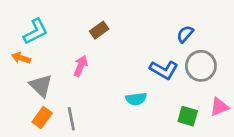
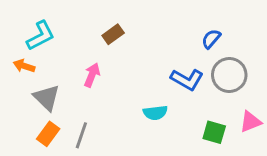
gray line: (71, 119) -> (81, 135), turned 30

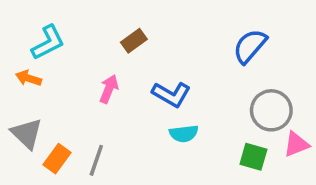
blue semicircle: (211, 39) -> (250, 46), size x1.5
gray circle: (229, 75) -> (271, 110), moved
blue L-shape: (187, 80) -> (171, 94), moved
gray triangle: (47, 98) -> (27, 134), moved

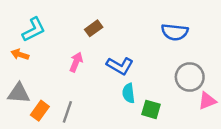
blue semicircle: (250, 46) -> (175, 32), turned -125
gray triangle: (27, 134) -> (19, 93), turned -40
cyan semicircle: (184, 134) -> (129, 93), turned 90
green square: (253, 157) -> (151, 109), moved

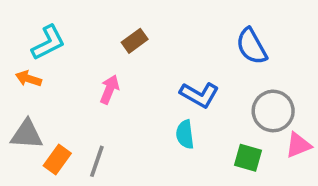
blue semicircle: (175, 32) -> (252, 46), turned 55
blue L-shape: (120, 66) -> (199, 95), moved
green square: (151, 109) -> (248, 158), moved

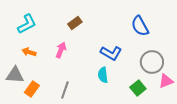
orange arrow: (29, 79) -> (29, 52), moved
green square: (248, 158) -> (138, 88), turned 35
gray line: (97, 161) -> (65, 90), moved

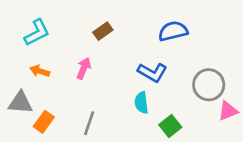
blue semicircle: (140, 26) -> (173, 31), moved, turned 105
green square: (138, 88) -> (170, 126), moved

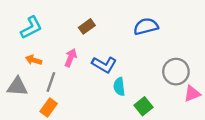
blue L-shape: (152, 72) -> (104, 65), moved
orange rectangle: (44, 122) -> (49, 107), moved
gray line: (89, 123) -> (51, 82), moved

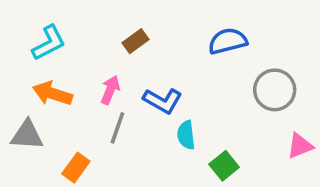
orange arrow: (34, 60) -> (52, 94), size x1.5
gray circle: (176, 72) -> (275, 90), moved
gray line: (51, 82) -> (117, 128), moved

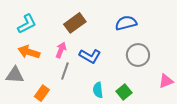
brown rectangle: (136, 41) -> (75, 23), size x1.5
gray circle: (275, 90) -> (138, 55), moved
cyan semicircle: (186, 135) -> (98, 90), moved

